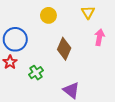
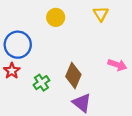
pink arrow: (99, 37) -> (117, 65), moved, turned 98
brown diamond: (64, 49) -> (73, 76), moved

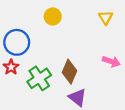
yellow triangle: (101, 14) -> (106, 18), moved
green cross: (41, 83) -> (39, 78), size x1.5

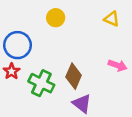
yellow triangle: (106, 18) -> (112, 19), turned -35
green cross: (39, 78) -> (41, 83), turned -30

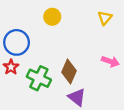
yellow triangle: (112, 19) -> (105, 18), turned 48

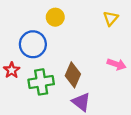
blue circle: (17, 42) -> (33, 44), moved
green cross: (39, 78) -> (41, 82), turned -35

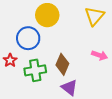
yellow circle: (55, 17) -> (47, 15), size x1.5
yellow triangle: (111, 18) -> (95, 16), size x1.5

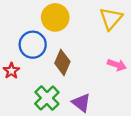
brown diamond: (62, 64) -> (62, 62), moved
green cross: (35, 70) -> (47, 98), moved, turned -35

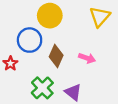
pink arrow: (117, 65) -> (87, 58), moved

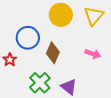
yellow circle: (50, 16) -> (61, 15), moved
pink arrow: (87, 58) -> (93, 54), moved

